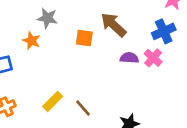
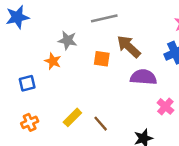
purple semicircle: (129, 58) -> (143, 77), size x1.5
pink cross: (153, 58) -> (165, 106), moved

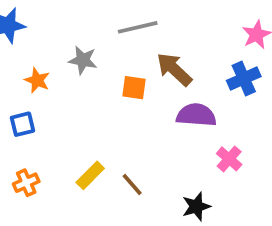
orange star: (53, 61) -> (37, 80), moved

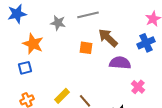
gray star: (83, 60) -> (58, 23), moved
orange star: (37, 80) -> (33, 44), size x1.5

